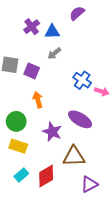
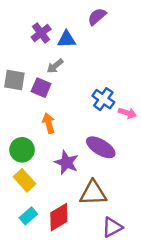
gray arrow: (54, 53) -> (55, 66), moved
yellow rectangle: (18, 146) -> (25, 180), turned 30

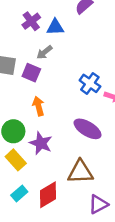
purple star: (66, 163) -> (41, 143), moved

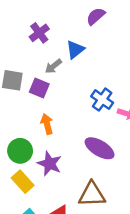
blue triangle: (55, 27) -> (75, 50), moved, turned -36

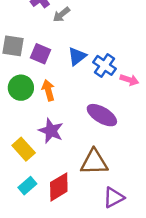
blue triangle: (75, 50) -> (77, 56), moved
gray arrow: (53, 66) -> (61, 15), moved
green circle: (20, 151) -> (21, 88), moved

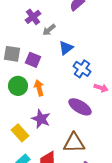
blue triangle: (77, 56) -> (66, 48), moved
pink arrow: (129, 80) -> (101, 88), moved

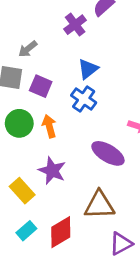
purple cross: (33, 17) -> (75, 25), moved
gray arrow: (49, 30) -> (28, 49), moved
blue cross: (82, 69) -> (84, 99), moved

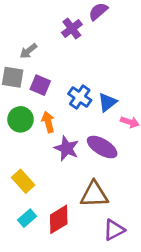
blue triangle: (88, 69) -> (107, 102), moved
purple star: (52, 171) -> (67, 148), moved

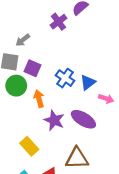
green circle: (21, 119) -> (16, 86), moved
yellow rectangle: (23, 181) -> (29, 146), moved

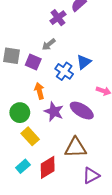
gray arrow: (23, 40) -> (49, 44), moved
blue triangle: (88, 82) -> (84, 62), moved
green circle: (16, 86) -> (20, 113), moved

